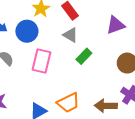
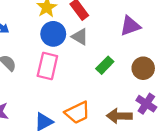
blue circle: (27, 31) -> (53, 34), moved
green rectangle: (84, 56) -> (105, 65), moved

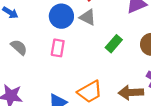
pink rectangle: (47, 66) -> (58, 48), size x0.7

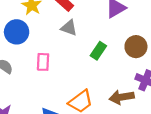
blue circle: (61, 16) -> (17, 32), moved

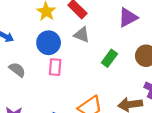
blue circle: (17, 32) -> (49, 43), moved

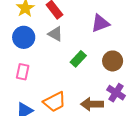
pink rectangle: (55, 67) -> (23, 72), moved

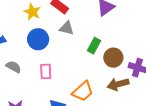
brown circle: (113, 61) -> (113, 58), moved

